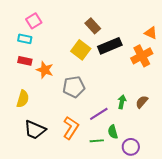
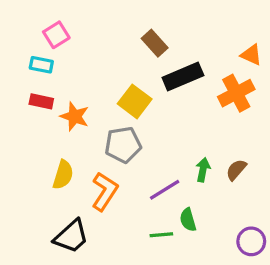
yellow square: (81, 50) -> (135, 101), moved
yellow semicircle: (23, 99) -> (63, 175), moved
orange L-shape: (71, 128) -> (105, 191), moved
black trapezoid: (35, 130) -> (71, 236), moved, turned -65
purple circle: (131, 147) -> (251, 241), moved

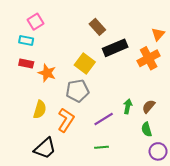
orange triangle: (251, 55) -> (158, 34), turned 48
green semicircle: (188, 220) -> (147, 129), moved

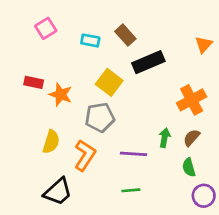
cyan rectangle: (26, 40) -> (90, 40), moved
orange cross: (149, 58) -> (192, 100), moved
purple line: (104, 119) -> (134, 154), turned 36

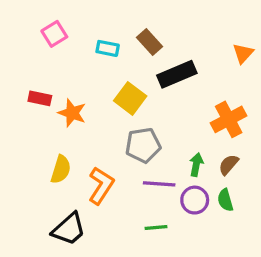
gray pentagon: (100, 117) -> (143, 145), moved
purple circle: (204, 196) -> (195, 200), moved

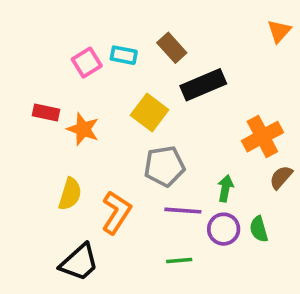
pink square: (54, 34) -> (87, 63), moved
orange triangle: (243, 53) -> (279, 31), moved
brown semicircle: (229, 165) -> (281, 177), moved

